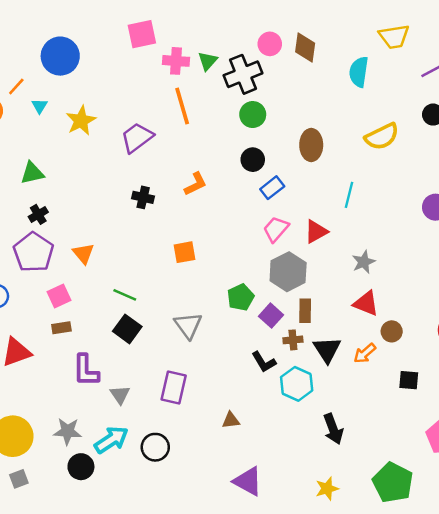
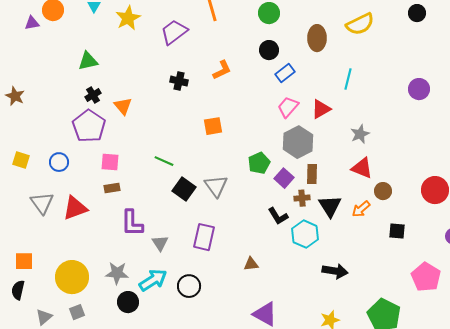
yellow semicircle: (382, 136) -> (360, 24), moved
orange triangle: (83, 253) -> (123, 106), moved
pink square: (59, 296) -> (110, 162), turned 30
black square: (127, 329) -> (184, 189), moved
black arrow: (333, 429) -> (335, 271), turned -60

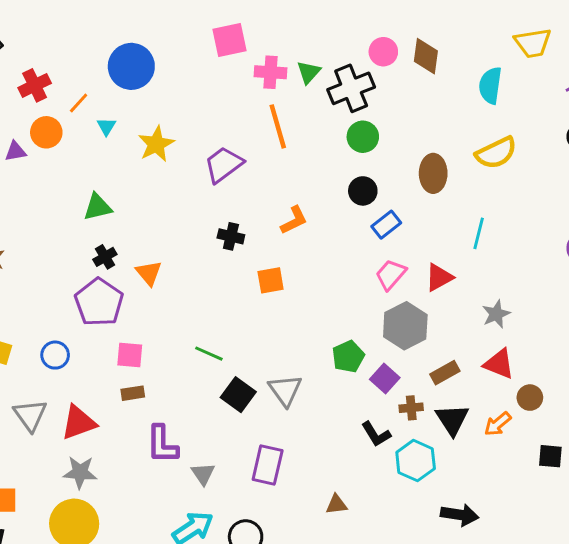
orange square: (213, 126) -> (271, 280), moved
brown rectangle: (312, 174) -> (445, 373), moved, turned 60
gray star: (117, 273) -> (80, 472), moved

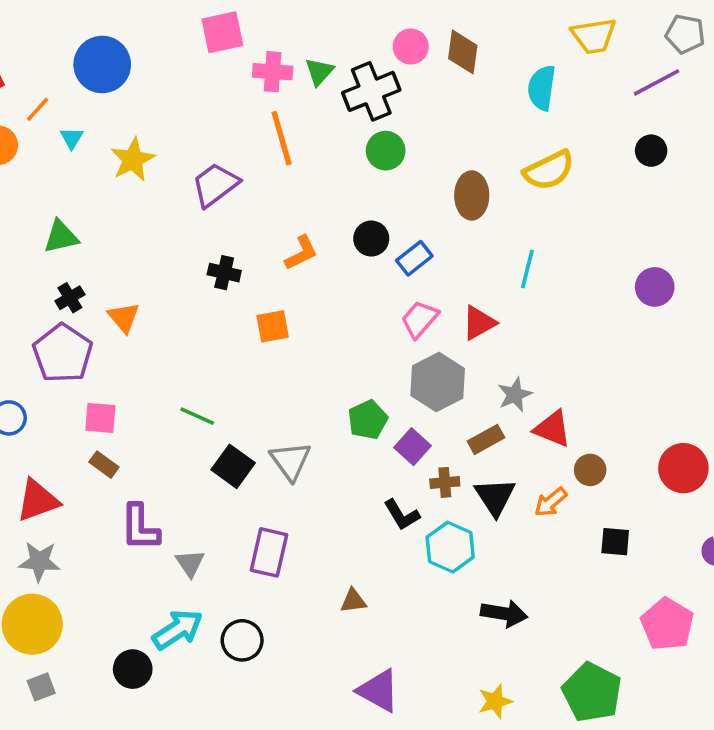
black circle: (363, 191) -> (371, 239), moved
gray star: (496, 314) -> (515, 395), moved
brown rectangle: (133, 393) -> (104, 465), turned 45

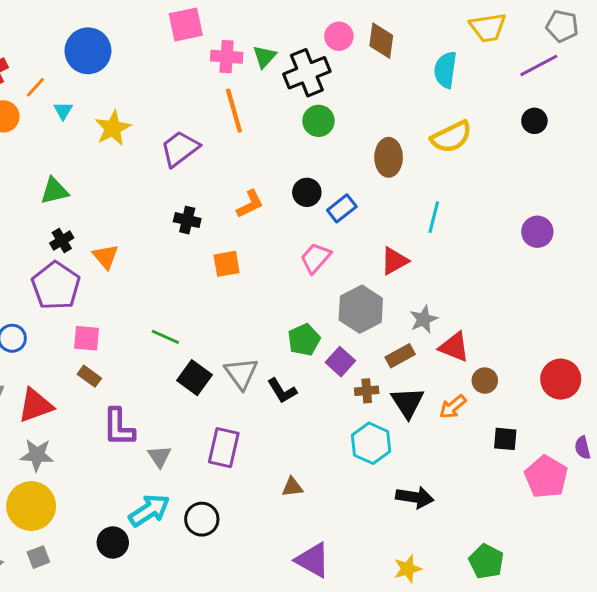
pink trapezoid: (420, 319) -> (316, 258), moved
black L-shape: (402, 515) -> (282, 391), moved
pink pentagon: (667, 624) -> (546, 477), moved
green pentagon: (592, 692) -> (486, 561), size x0.7

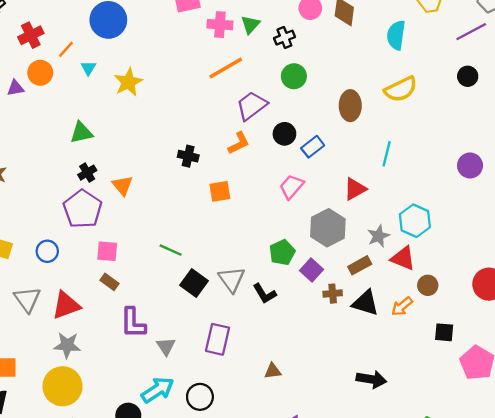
black cross: (307, 73) -> (284, 38), size x0.6
orange line: (234, 111) -> (226, 68), turned 76
purple trapezoid: (180, 149) -> (252, 106), moved
black triangle: (408, 402) -> (366, 303), turned -40
cyan hexagon: (371, 443) -> (415, 221), moved

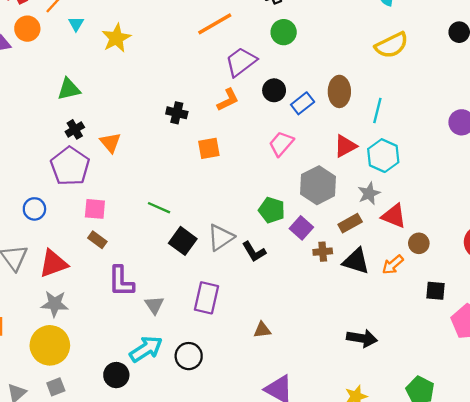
brown ellipse: (350, 106) -> (339, 91), moved
cyan hexagon: (415, 221) -> (383, 156), moved
green pentagon: (282, 252) -> (272, 210), turned -30
gray triangle: (232, 279) -> (221, 237), turned 32

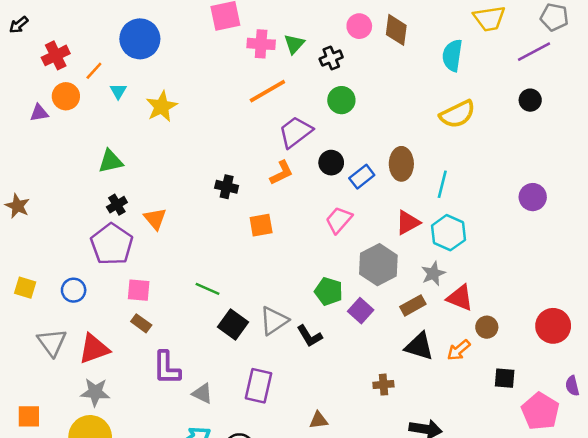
brown cross: (323, 252) -> (383, 385), moved
gray triangle: (154, 305) -> (202, 393), turned -30

